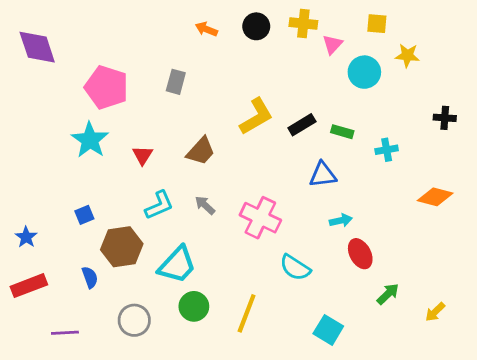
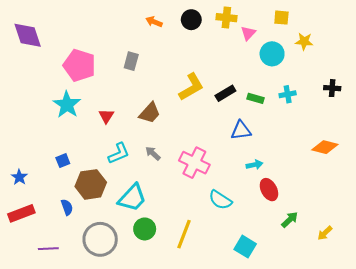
cyan cross: (387, 150) -> (288, 94), moved
gray circle: (134, 320) -> (100, 239), size x1.4

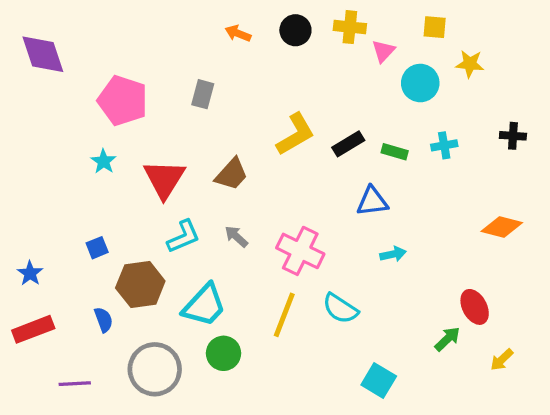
cyan star: (67, 105) -> (104, 161), size x0.6
red triangle: (106, 116) -> (164, 179), size x1.8
red ellipse: (269, 190) -> (475, 307), moved
yellow line: (184, 234) -> (284, 315), moved

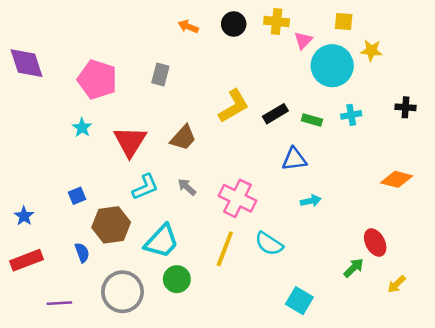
purple diamond: (43, 54) -> (27, 63), moved
cyan circle: (420, 83) -> (332, 66), size x1.4

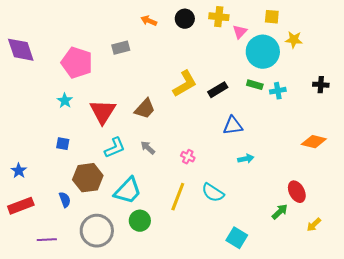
gray rectangle: (160, 75) -> (121, 48), moved, turned 60
green rectangle: (312, 120) -> (255, 85), moved
blue square: (77, 196) -> (63, 144), moved, turned 32
pink cross: (237, 198) -> (188, 157), size x0.5

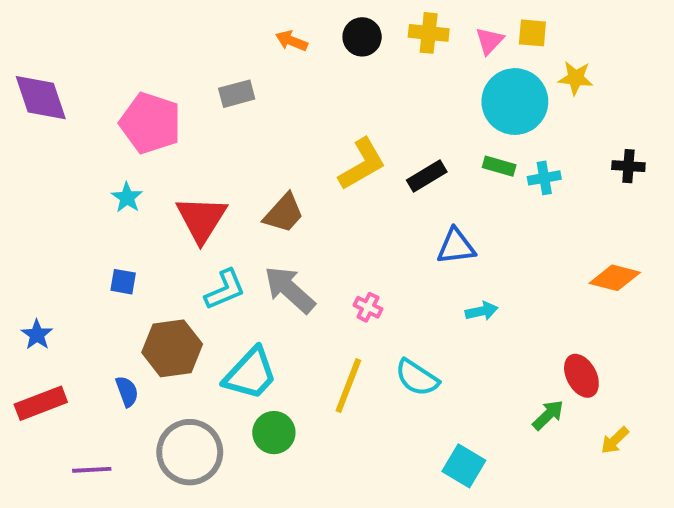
pink triangle: (240, 32) -> (489, 41), moved
gray arrow: (148, 148) -> (290, 290), size x1.8

